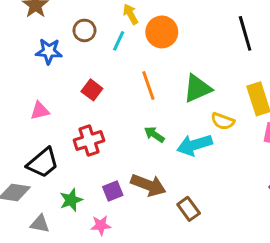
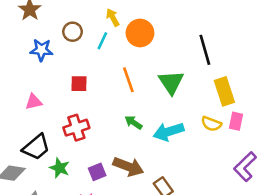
black line: (245, 33) -> (205, 50), moved
green triangle: (197, 88) -> (171, 82), turned -40
red square: (92, 90) -> (79, 84), turned -36
yellow semicircle: (223, 121) -> (211, 124), moved
green star: (71, 200) -> (60, 168), moved, turned -30

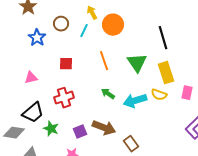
blue star: (41, 50) -> (37, 38), turned 30
yellow rectangle: (224, 91) -> (166, 73), moved
yellow semicircle: (211, 124) -> (159, 95), moved

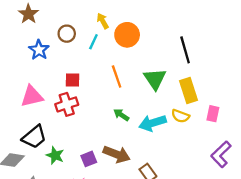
pink triangle: (31, 78) -> (32, 96), size x1.5
red cross: (64, 98) -> (67, 104), moved

